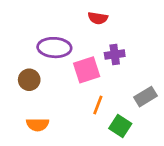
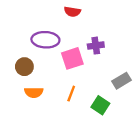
red semicircle: (98, 18) -> (72, 12), moved
orange line: (98, 105) -> (71, 94), moved
orange semicircle: (38, 125) -> (34, 92), moved

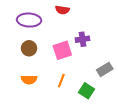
purple ellipse: (45, 40) -> (29, 20), moved
brown circle: (24, 67) -> (29, 48), moved

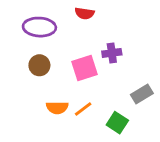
orange semicircle: (29, 80) -> (57, 108), moved
orange line: (61, 81) -> (83, 109), turned 32

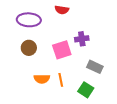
gray rectangle: (142, 94) -> (95, 67), moved, turned 56
orange line: (83, 109) -> (61, 80), turned -64

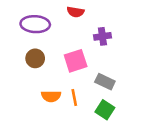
purple cross: (82, 39) -> (102, 36), moved
gray rectangle: (95, 67) -> (105, 82), moved

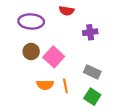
pink square: (76, 61) -> (54, 57), moved, turned -30

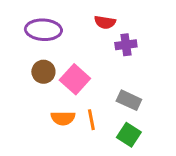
red semicircle: (67, 11) -> (105, 22), moved

